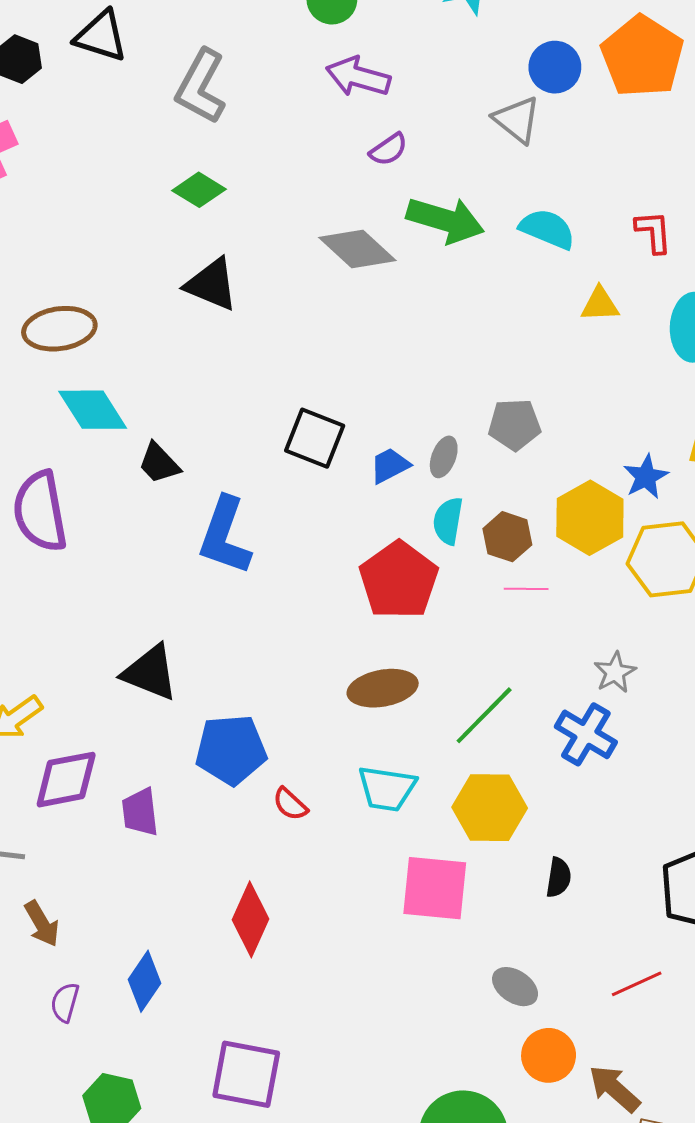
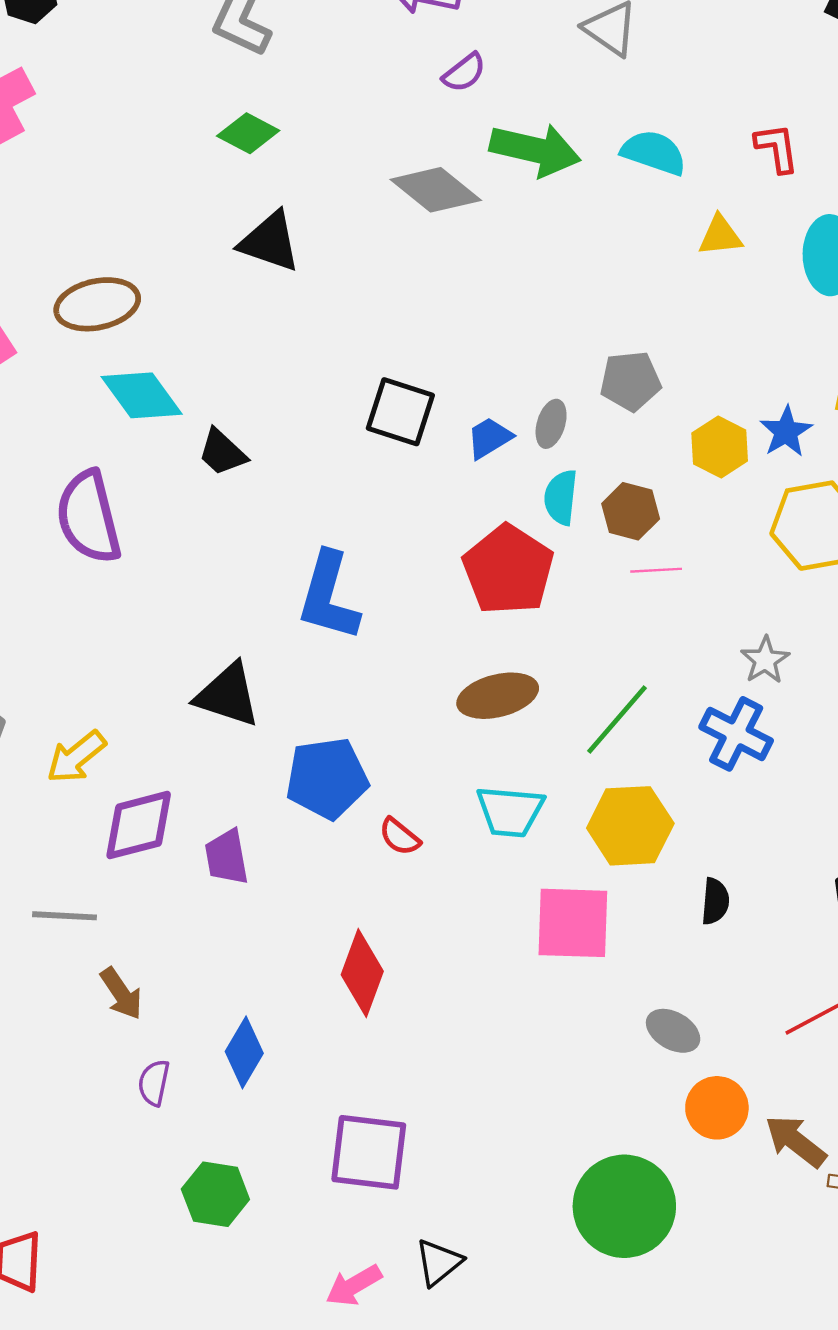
yellow hexagon: (590, 518) -> (720, 447), moved, size x0.7
blue L-shape: (225, 536) -> (329, 596), moved

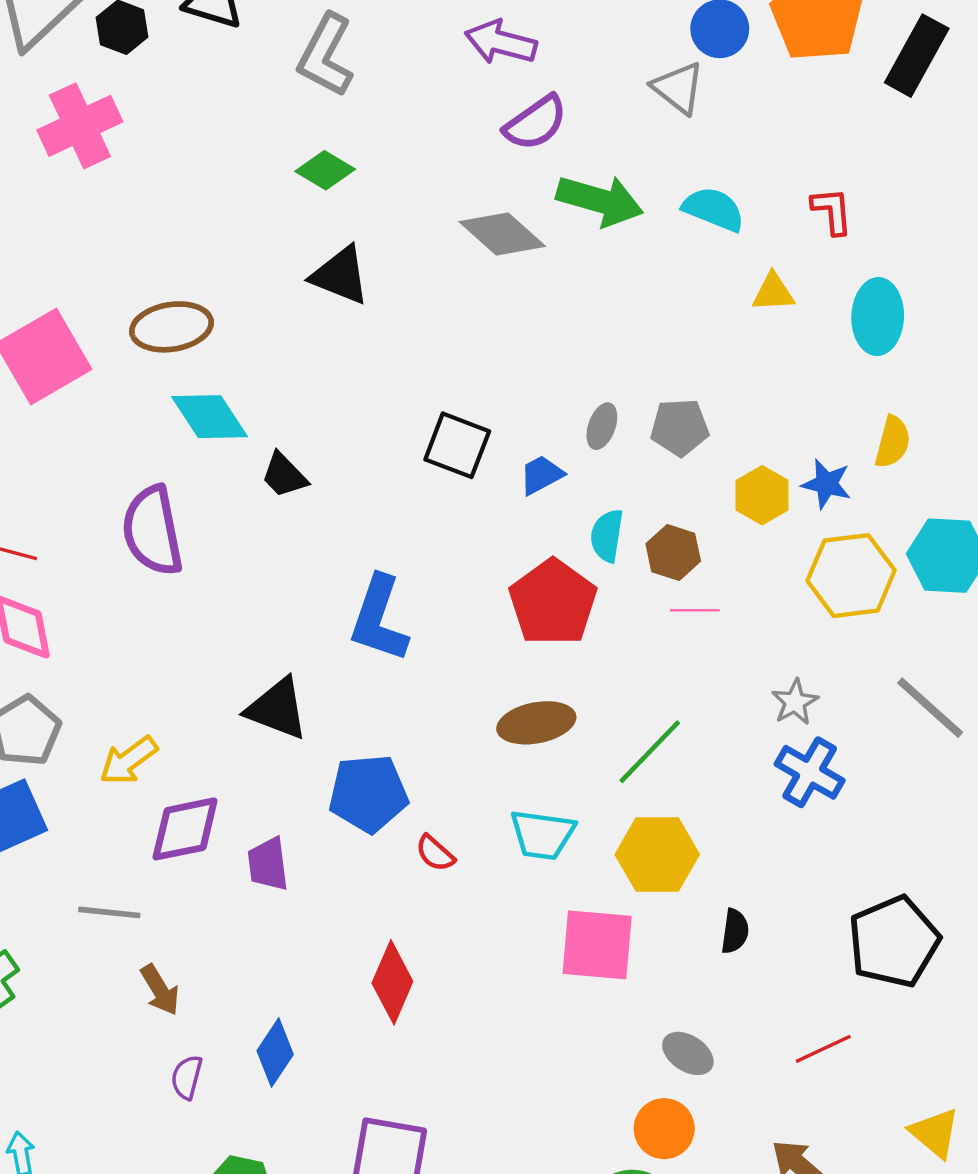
purple semicircle: (464, 73) -> (536, 123), size x1.5
gray ellipse: (551, 424) -> (602, 426), moved
blue star: (786, 432) -> (827, 484), turned -30
blue cross: (736, 734) -> (810, 772), moved
orange circle: (717, 1108) -> (664, 1129), moved

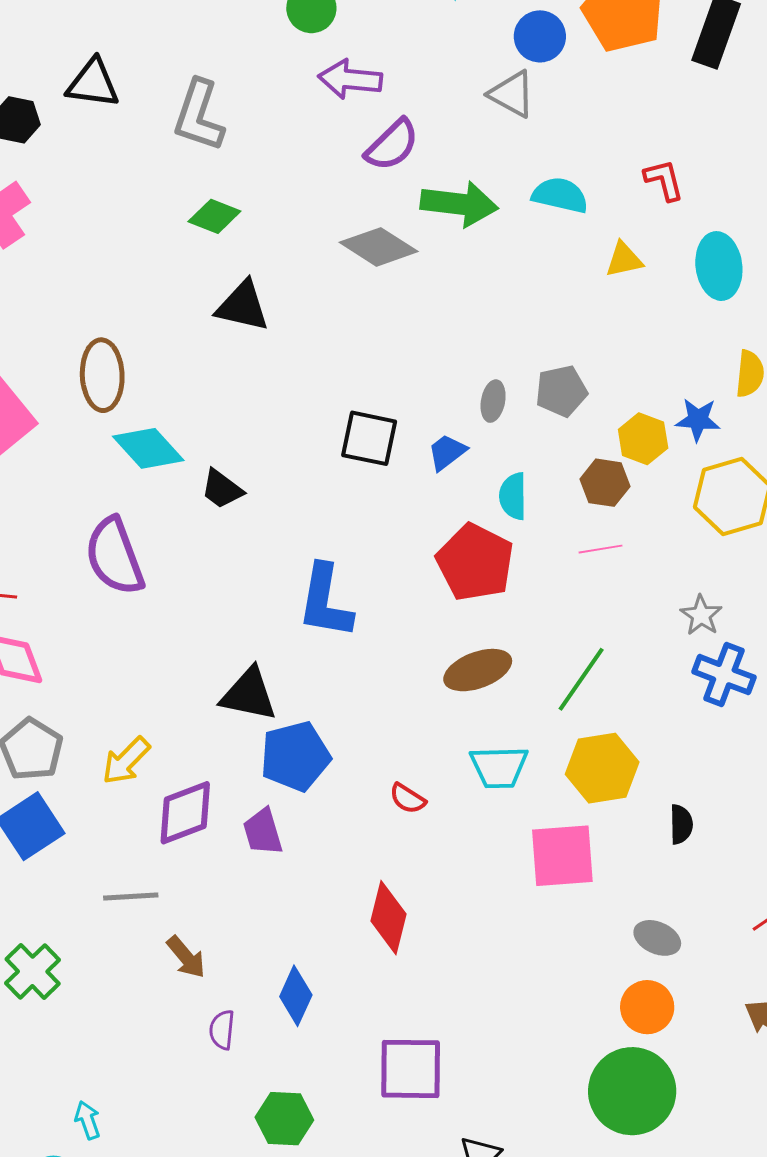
brown ellipse: (171, 327) -> (102, 375), turned -74
brown hexagon: (673, 552) -> (605, 483), moved
blue pentagon: (368, 794) -> (295, 756), moved

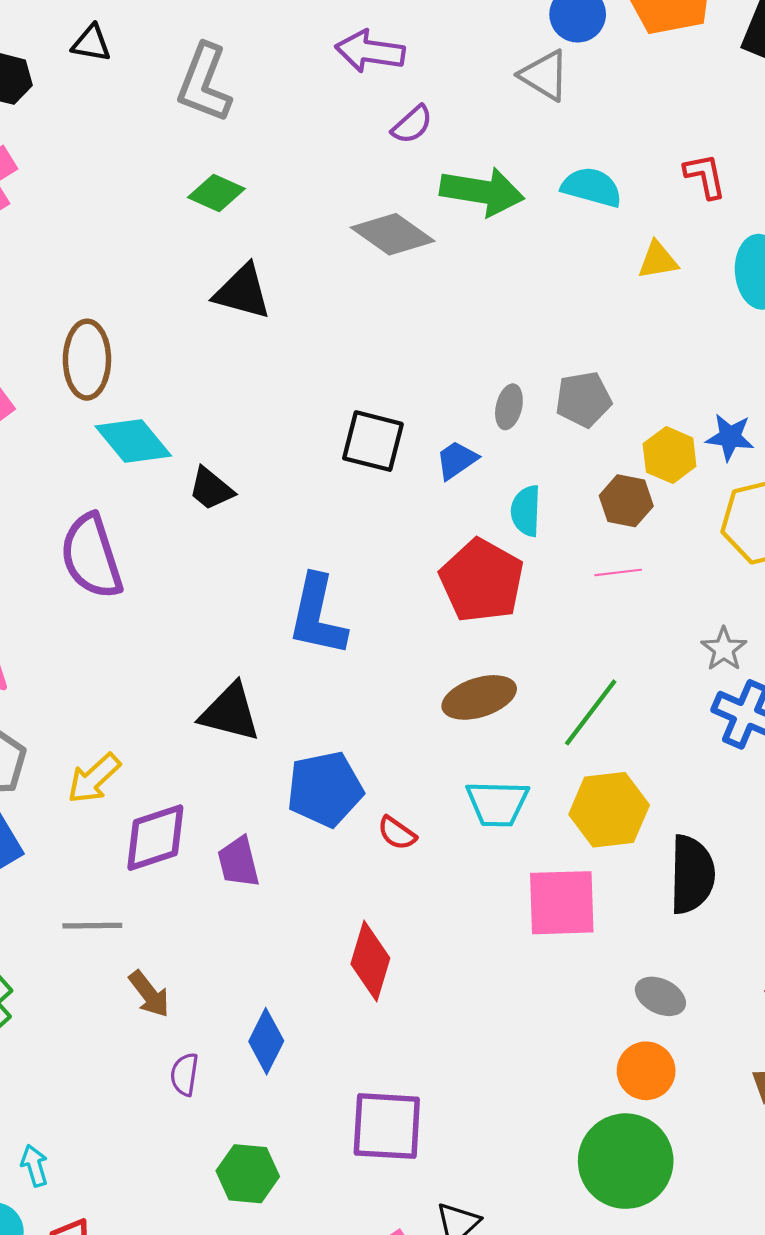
black triangle: (93, 83) -> (91, 43), size x0.7
purple semicircle: (392, 145) -> (412, 124), size x0.7
blue pentagon: (295, 756) -> (325, 789), moved
black semicircle: (681, 824) -> (692, 874), size x1.8

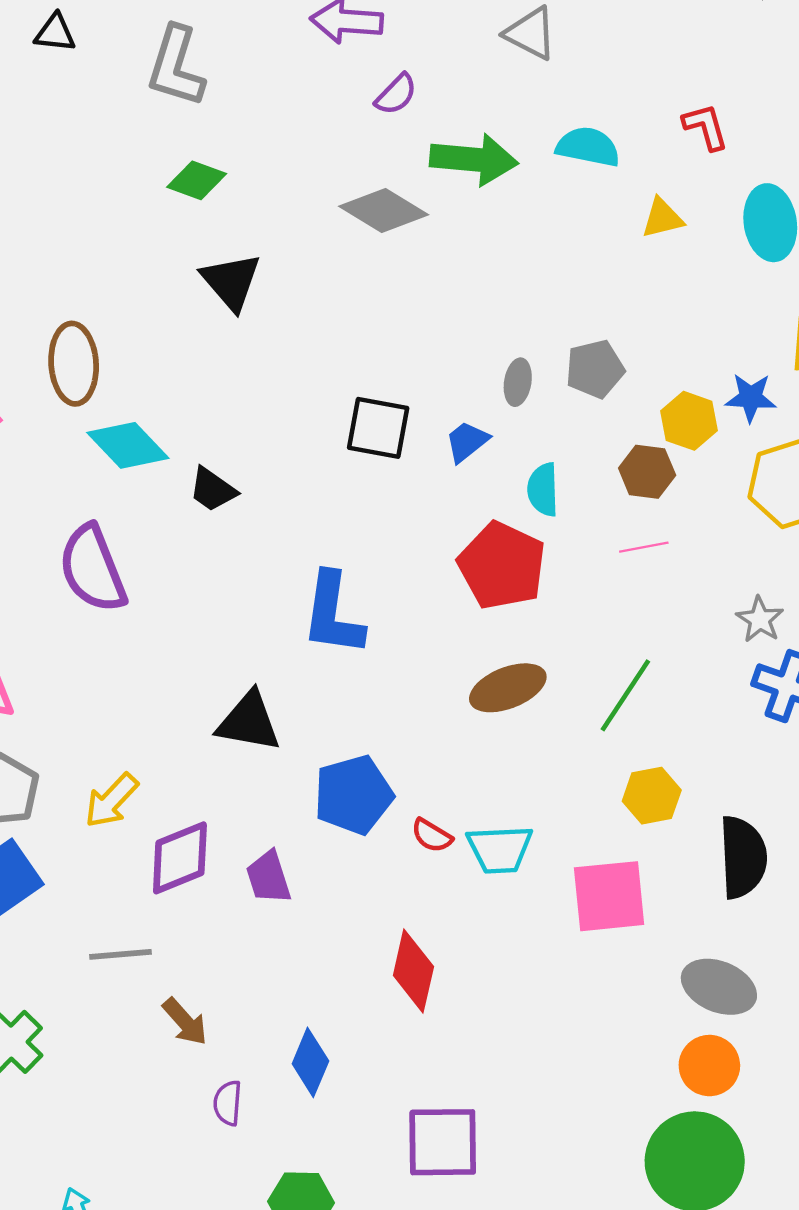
black triangle: (243, 292) -> (231, 281), turned 38
cyan trapezoid: (497, 803) -> (500, 849), moved
yellow hexagon: (609, 810) -> (652, 796), size x0.7
gray ellipse: (660, 996) -> (719, 987), size x1.4

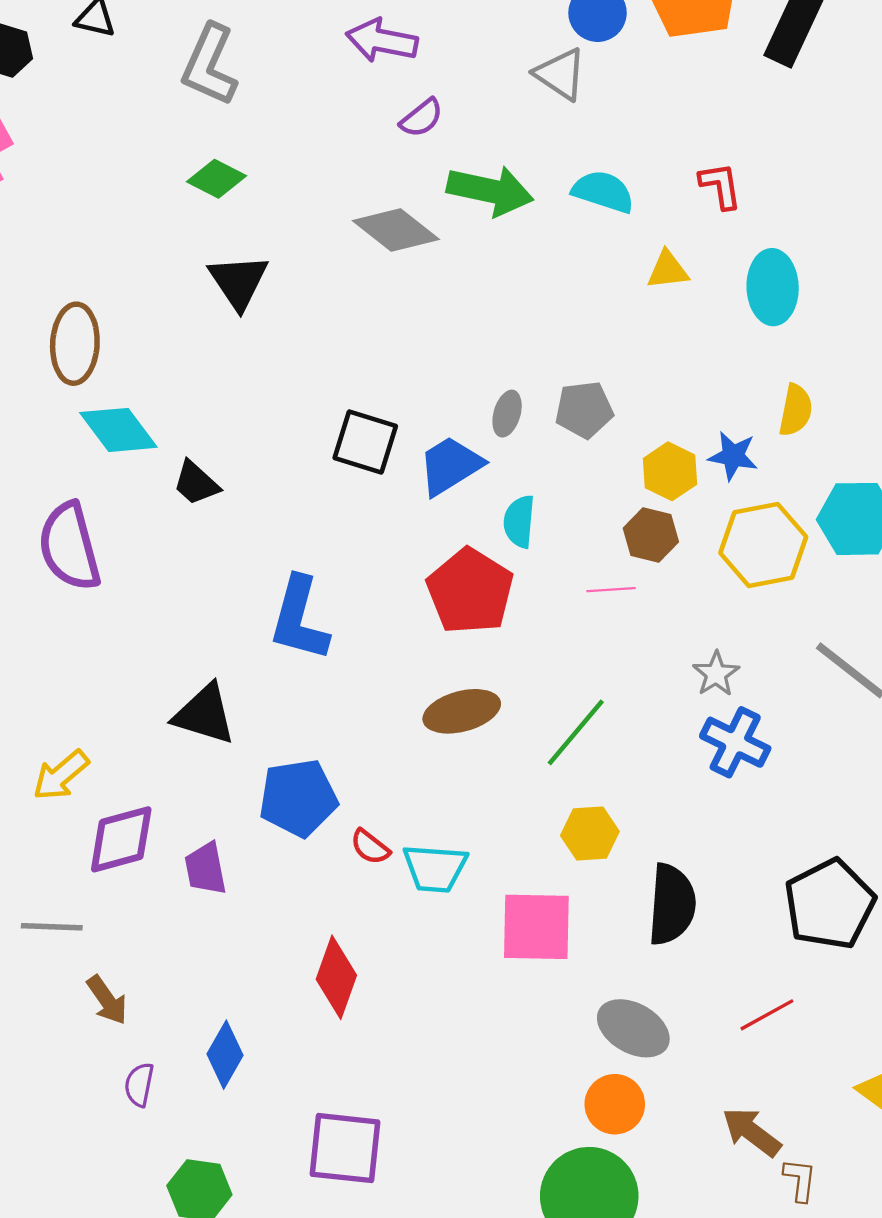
blue trapezoid: (467, 442) -> (450, 466), size x1.5
brown hexagon: (647, 472) -> (651, 535), moved

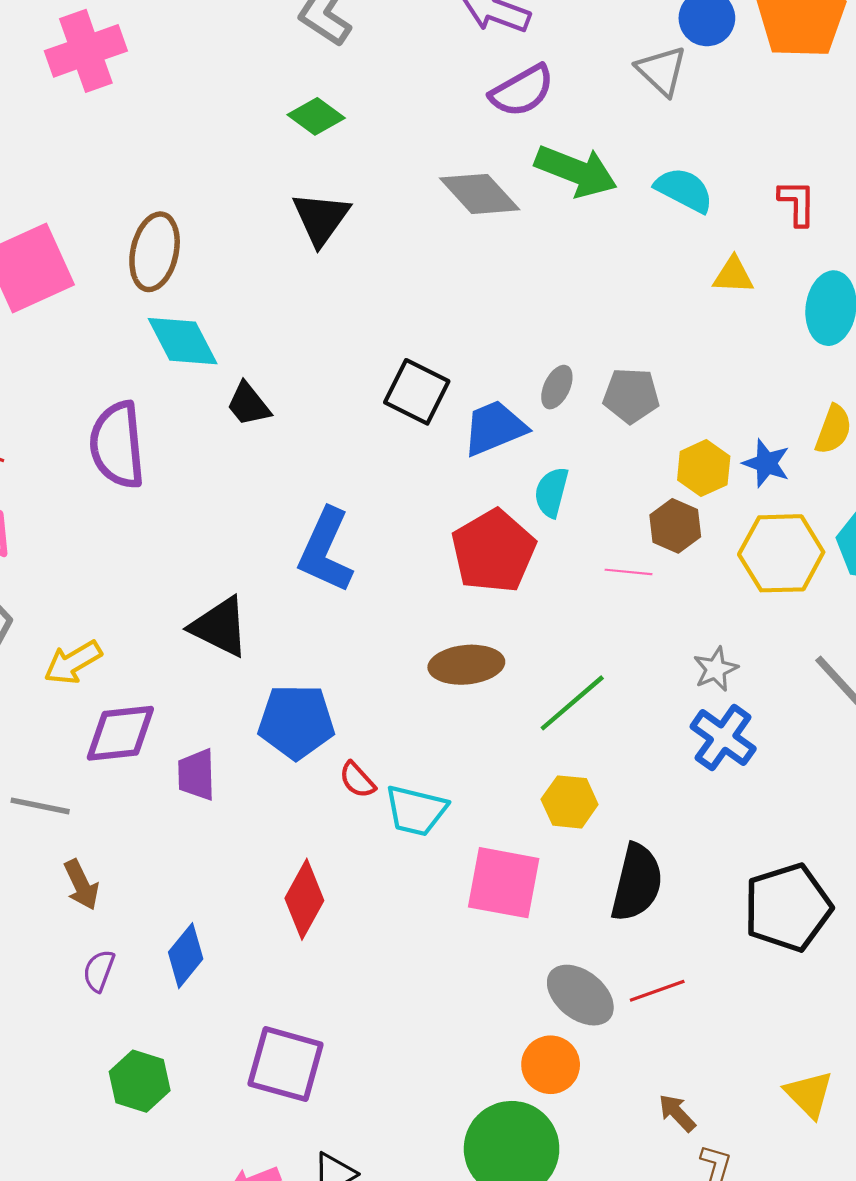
purple semicircle: (422, 118) -> (522, 91), size x1.5
red line: (767, 1015) -> (657, 991), moved
brown arrow: (752, 1132) -> (677, 1113), size x0.7

